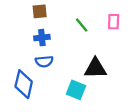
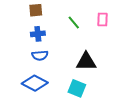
blue diamond: (24, 84) -> (35, 83), moved, turned -75
cyan square: (76, 90) -> (77, 88), moved

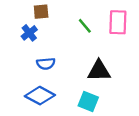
pink rectangle: (103, 19) -> (118, 22), size x1.5
blue cross: (38, 34) -> (29, 33), moved, turned -32

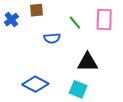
blue cross: (29, 33) -> (11, 20), moved
blue semicircle: (46, 64) -> (52, 38), moved

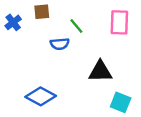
green line: (75, 23) -> (76, 26), moved
cyan square: (78, 89) -> (121, 102), moved

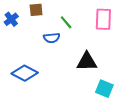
blue diamond: (41, 96) -> (25, 73), moved

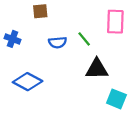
blue cross: (11, 19) -> (12, 39), moved, turned -32
green line: (66, 22) -> (84, 39), moved

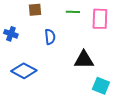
green line: (84, 39) -> (73, 12), moved, turned -48
blue semicircle: (58, 42) -> (50, 37), turned -91

